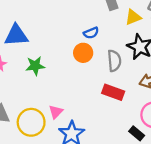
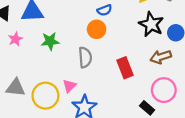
gray semicircle: (114, 61) -> (85, 57), moved
red rectangle: (113, 92) -> (125, 68), turned 48

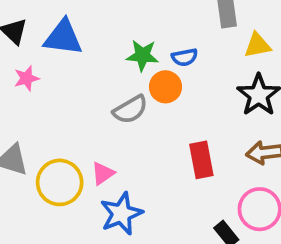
green star: (50, 41) -> (142, 55), moved
gray semicircle: (85, 57) -> (130, 110), moved, turned 54

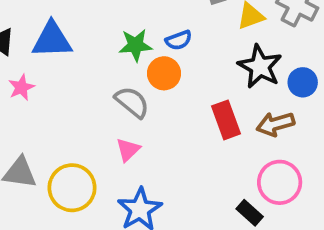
gray semicircle: (130, 110) -> (132, 102), turned -102
red rectangle: (201, 160) -> (226, 120), moved
pink triangle: (103, 173) -> (128, 150), moved

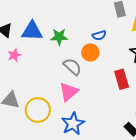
green star: (136, 45) -> (59, 37), moved
pink triangle: (128, 150) -> (69, 92), size x1.5

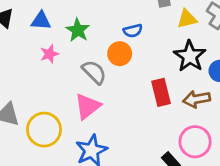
blue triangle: (32, 31) -> (41, 21), size x0.7
green star: (59, 37) -> (78, 30), turned 30
pink star: (14, 55) -> (49, 54), moved

